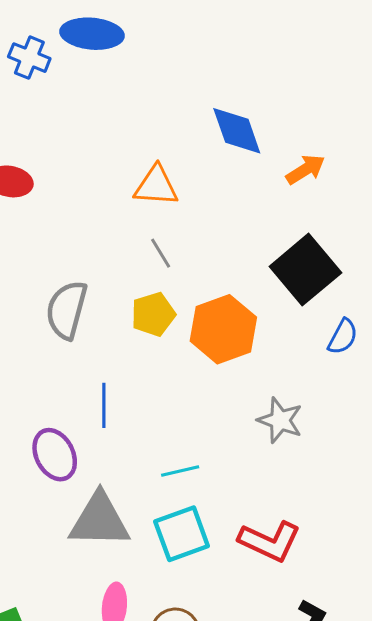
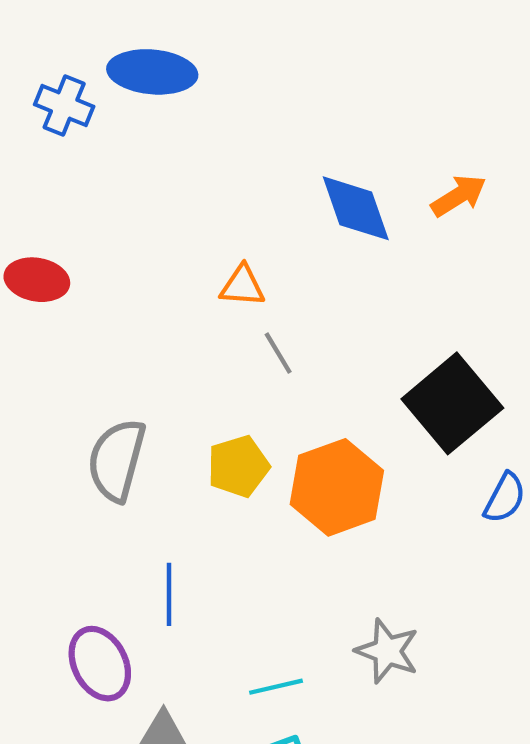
orange arrow: (305, 170) -> (459, 196), moved
orange triangle: (156, 186) -> (242, 286), size x0.7
gray line: (161, 253) -> (278, 353), moved
gray star: (280, 420) -> (387, 651), moved

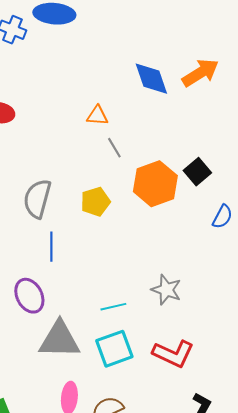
orange arrow: (459, 196) -> (200, 73), size x1.4
black square: (452, 403) -> (197, 172), size x0.6
orange hexagon: (337, 487) -> (155, 184), moved
blue line: (169, 594) -> (51, 247), moved

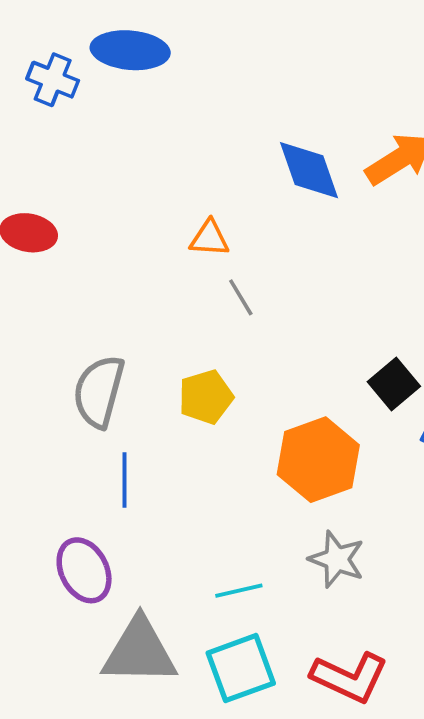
black square: (197, 172) -> (394, 384), moved
orange hexagon: (155, 184) -> (318, 460), moved

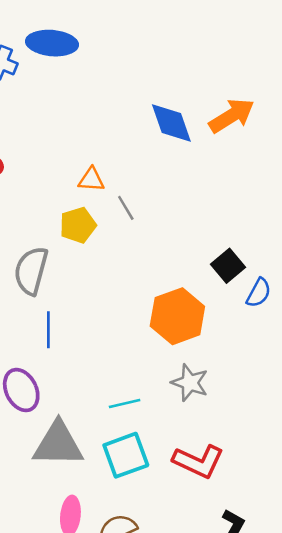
orange triangle: (209, 238) -> (91, 180), moved
yellow pentagon: (206, 397) -> (78, 225), moved

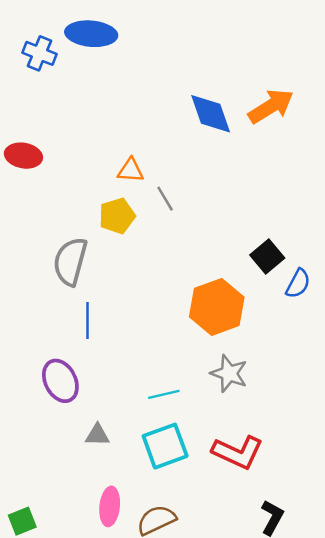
gray triangle: (58, 444) -> (97, 435), size x0.5

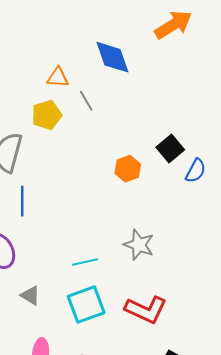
blue diamond: (211, 114) -> (112, 57), moved
orange hexagon: (217, 307) -> (128, 169), moved, size x0.6
gray triangle: (97, 435) -> (30, 295), turned 30

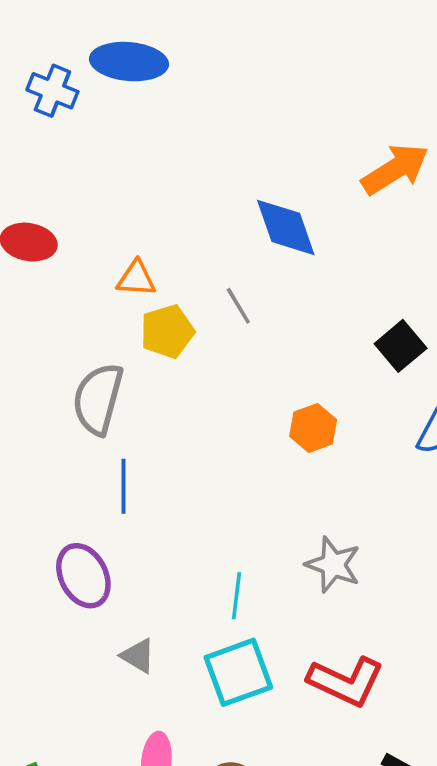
orange triangle: (58, 77) -> (136, 279), moved
black square: (170, 148) -> (401, 346), moved
cyan line: (85, 262) -> (237, 596), turned -70

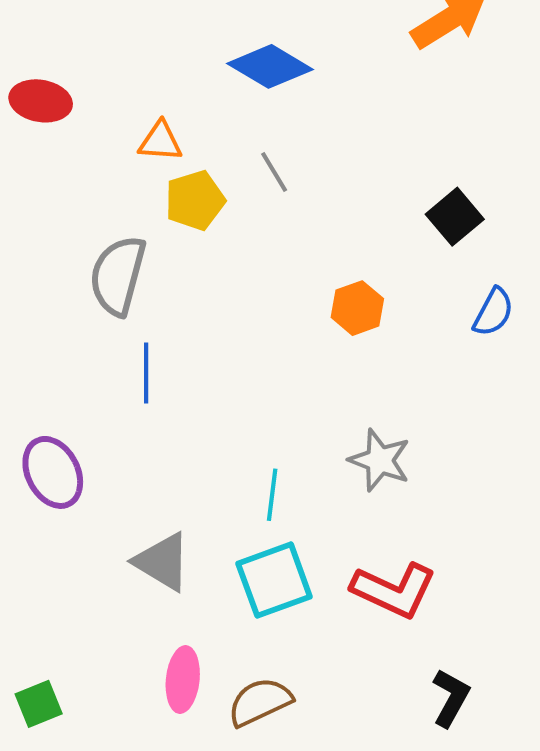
blue diamond: (286, 227) -> (270, 66), moved, turned -40
purple ellipse: (83, 576) -> (53, 472), moved
gray triangle: (138, 656) -> (162, 562), size x1.5

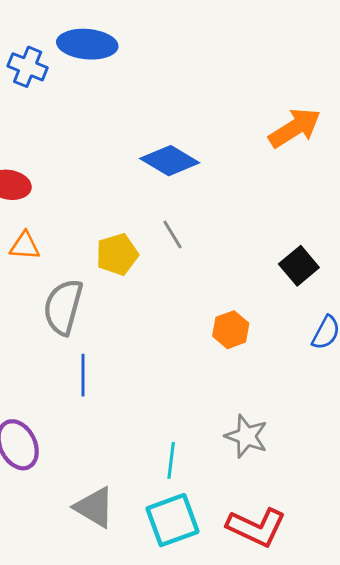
orange triangle: (160, 142) -> (25, 246), moved

